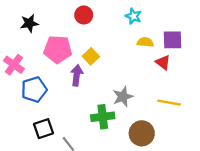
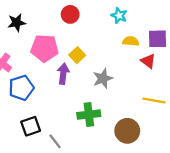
gray star: (123, 97) -> (103, 78), moved

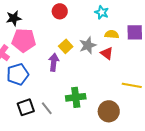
pink pentagon: (45, 48) -> (24, 40), moved
red triangle: (148, 61) -> (107, 53), moved
gray star: (103, 78) -> (88, 45), moved
gray line: (55, 141) -> (47, 108), moved

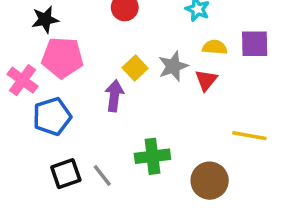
red triangle: (107, 53) -> (206, 80), turned 32

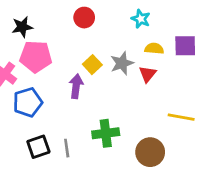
gray line: (102, 175) -> (67, 148), turned 30

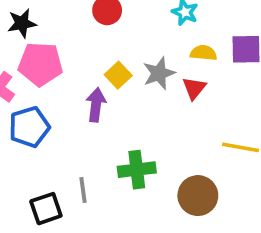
black square: (38, 147) -> (46, 209), moved

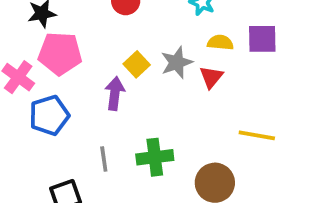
gray line: (83, 190) -> (104, 159), moved

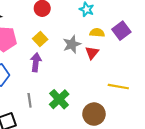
purple square: (262, 39) -> (121, 31), turned -36
yellow square: (137, 64) -> (40, 39), moved
green cross: (155, 157) -> (59, 99), turned -36

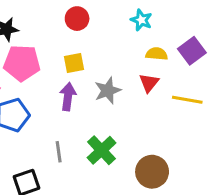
yellow square: (40, 39) -> (74, 63), turned 32
gray star: (72, 44) -> (108, 91), moved
yellow line: (118, 87) -> (187, 100), moved

